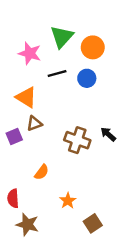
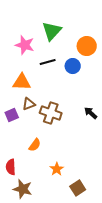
orange circle: (93, 47) -> (87, 46), moved
orange triangle: (26, 97) -> (22, 82), turned -30
brown cross: (77, 140) -> (51, 113), moved

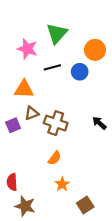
orange semicircle: (35, 145) -> (55, 158), moved

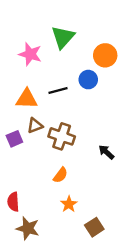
black line: (52, 67) -> (58, 90), moved
black arrow: (99, 123) -> (106, 152), moved

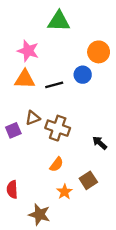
green triangle: (63, 37) -> (59, 21), moved, turned 50
orange triangle: (27, 99) -> (25, 79), moved
brown square: (94, 227) -> (88, 180), moved
brown star: (28, 228) -> (39, 214), moved

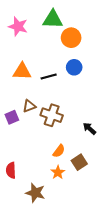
pink star: (28, 51) -> (18, 26), moved
orange circle: (99, 52) -> (71, 38), moved
orange semicircle: (57, 164) -> (59, 151), moved

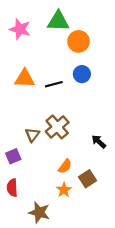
brown triangle: (29, 106) -> (32, 135), moved, turned -32
brown cross: (52, 115) -> (57, 127), turned 30
purple square: (12, 117) -> (13, 156), moved

